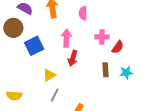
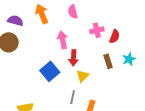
blue square: (34, 46) -> (50, 71), moved
yellow triangle: (49, 75) -> (82, 76), moved
gray line: (55, 95) -> (73, 97), moved

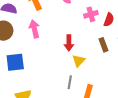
pink arrow: (63, 40) -> (34, 29), moved
blue square: (50, 71) -> (15, 62), moved, turned 36

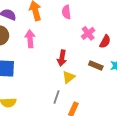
pink cross: (91, 14) -> (88, 33), turned -32
brown rectangle: (104, 45) -> (96, 65), turned -56

